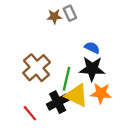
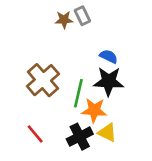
orange star: (101, 93) -> (94, 110), moved
yellow triangle: (77, 95) -> (107, 133), moved, size x0.7
black cross: (58, 102) -> (80, 137), moved

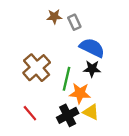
gray rectangle: (82, 16) -> (74, 22), moved
blue semicircle: (109, 56) -> (92, 48), size x1.6
black star: (109, 81) -> (92, 69), size x0.7

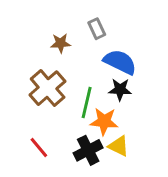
brown star: (54, 17) -> (61, 43), moved

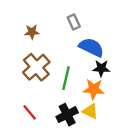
brown star: (61, 43) -> (32, 32), moved
black star: (120, 89) -> (101, 68), moved
orange star: (104, 121) -> (94, 89), moved

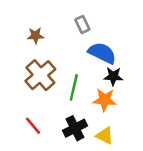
yellow triangle: (90, 111) -> (105, 136), moved

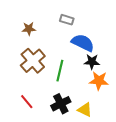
gray rectangle: (82, 25) -> (67, 20), turned -48
orange star: (105, 100) -> (99, 81), moved

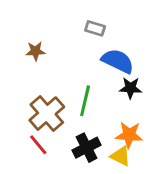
brown star: (29, 29) -> (35, 51), moved
brown cross: (33, 61) -> (47, 114), moved
orange star: (99, 81) -> (129, 135), moved

